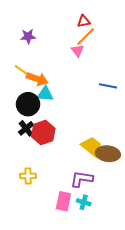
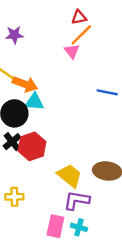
yellow trapezoid: (92, 147) -> (70, 176), moved

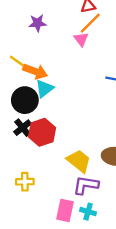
purple star: (14, 35) -> (37, 23), moved
cyan triangle: (34, 102) -> (44, 89), turned -42

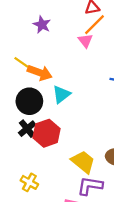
purple star: (37, 23) -> (42, 25), turned 30
cyan triangle: (44, 89) -> (61, 94), moved
yellow cross: (25, 182) -> (29, 182), turned 30

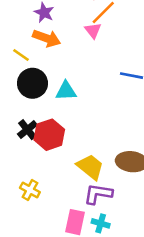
orange arrow: (40, 73) -> (47, 38), moved
cyan triangle: (61, 94) -> (66, 91), turned 36
black circle: (29, 101) -> (32, 83), moved

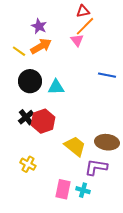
orange arrow: (47, 38) -> (41, 46), turned -50
yellow line: (21, 55) -> (19, 51), moved
purple L-shape: (98, 194) -> (96, 167), moved

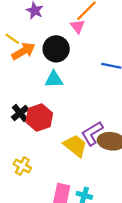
orange arrow: (41, 46) -> (23, 51), moved
black circle: (30, 81) -> (56, 49), moved
purple L-shape: (96, 167) -> (92, 133), moved, turned -40

